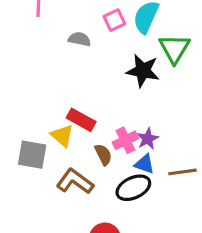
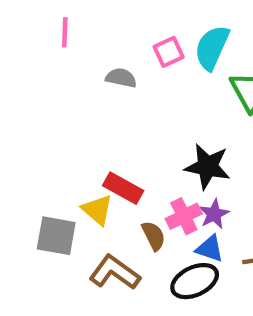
black star: (143, 71) -> (208, 166), moved

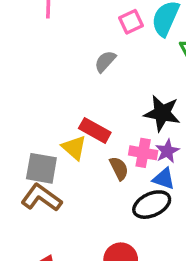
gray semicircle: (121, 78) -> (105, 61), moved, turned -60
pink cross: (184, 216) -> (143, 153), turned 36
brown L-shape: (115, 272) -> (41, 198), moved

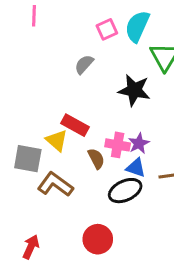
black star: (162, 113) -> (134, 90), moved
brown L-shape: (41, 198) -> (55, 184), moved

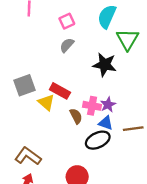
pink square: (107, 29) -> (67, 21), moved
gray square: (28, 159) -> (25, 85), moved, turned -30
brown L-shape: (55, 184) -> (28, 156), moved

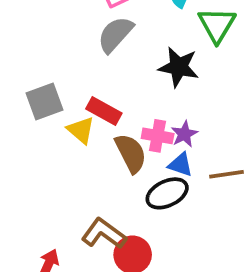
gray semicircle: (67, 45) -> (115, 34), size x1.5
brown semicircle: (76, 116) -> (131, 153), size x1.5
brown L-shape: (28, 156) -> (104, 234), moved

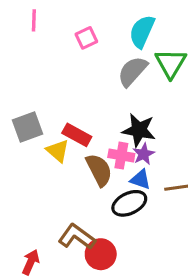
gray semicircle: (115, 34) -> (132, 71), moved
black star: (179, 67) -> (139, 130), moved

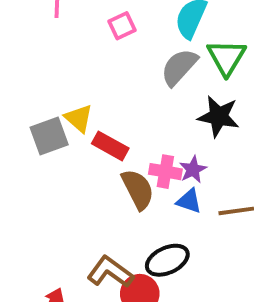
black star: (139, 130) -> (219, 116), moved
yellow triangle: (58, 151) -> (79, 118), moved
black ellipse: (129, 203) -> (167, 260), moved

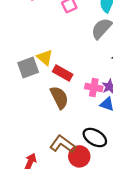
brown semicircle: (138, 189) -> (59, 97), moved
black ellipse: (167, 260) -> (95, 138), turned 55

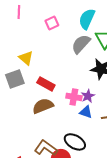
yellow triangle: (45, 57) -> (26, 58), moved
brown semicircle: (59, 97) -> (43, 106), turned -85

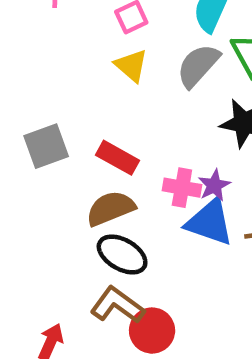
yellow triangle: (26, 58) -> (131, 66), moved
blue triangle: (86, 112) -> (210, 222), size x1.6
black ellipse: (75, 142) -> (122, 254), moved

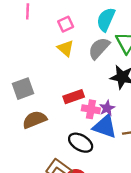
red rectangle: (117, 158) -> (74, 97), moved, turned -48
brown semicircle: (111, 208) -> (35, 120), moved
black ellipse: (122, 254) -> (81, 143), moved

